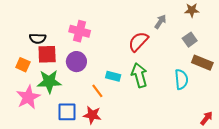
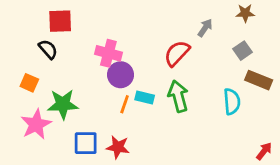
pink cross: (80, 31) -> (108, 53), moved
black semicircle: (38, 38) -> (48, 49), turned -133
red square: (47, 54) -> (60, 21), moved
purple circle: (76, 62) -> (121, 75), moved
orange line: (97, 91) -> (125, 104), moved, turned 56

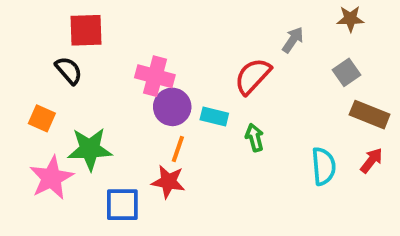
green arrow: (178, 96) -> (255, 138), size x0.6
cyan rectangle: (145, 98) -> (214, 116), moved
cyan semicircle: (232, 102) -> (324, 166), moved
red star: (118, 147) -> (168, 182), moved
red arrow: (264, 151) -> (371, 161), moved

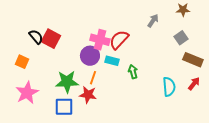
red square: (86, 30) -> (51, 39), moved, turned 30
pink cross: (155, 76) -> (100, 40), moved
red semicircle: (253, 76) -> (119, 40), moved
green star: (90, 149) -> (67, 82), moved

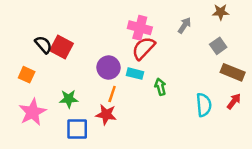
pink cross: (100, 40) -> (140, 28), moved
green star: (67, 82) -> (69, 99), moved, size x0.7

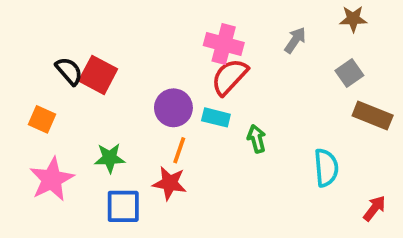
red arrow: (234, 101) -> (374, 208), moved

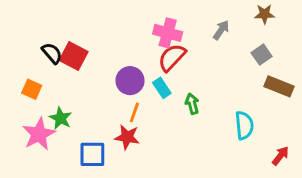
cyan rectangle: (216, 117) -> (162, 88), turned 42
green star: (110, 158) -> (61, 118), moved, turned 30

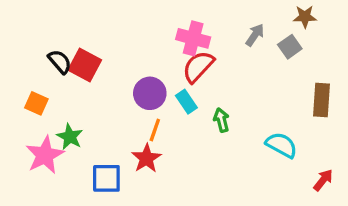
gray square: (262, 55) -> (290, 47), moved
brown rectangle: (279, 86) -> (321, 100), turned 72
cyan semicircle: (244, 125) -> (281, 145), turned -56
red star: (127, 137) -> (146, 158), turned 30

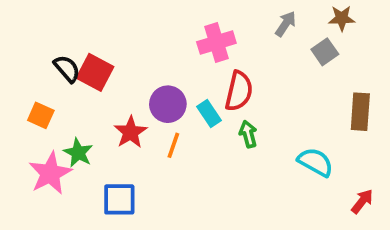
gray arrow: (255, 35) -> (286, 24), moved
pink cross: (193, 38) -> (216, 43), turned -32
red semicircle: (198, 67) -> (239, 91), moved, turned 150
red star: (146, 158) -> (130, 132), moved

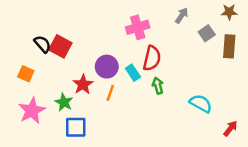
brown star: (342, 18) -> (229, 12), moved
brown rectangle: (360, 112) -> (229, 46), moved
green star: (78, 153) -> (64, 102), moved

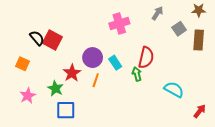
red semicircle: (152, 58) -> (146, 58), moved
pink star: (32, 111) -> (28, 96), size x0.7

